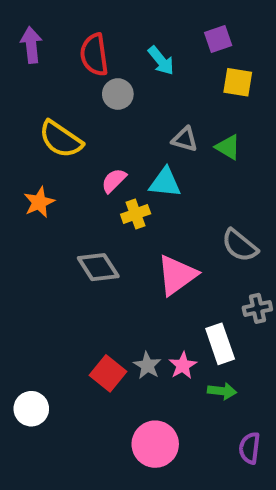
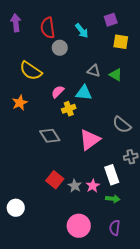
red square: (108, 373) -> (55, 180), moved
purple semicircle: (250, 448) -> (115, 228), moved

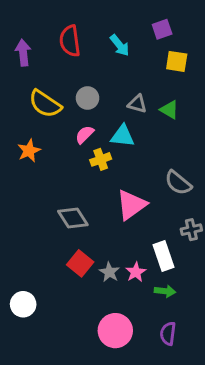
purple arrow: (16, 23) -> (23, 53), moved
gray circle: (60, 48) -> (87, 98), moved
gray diamond: (50, 136) -> (73, 218), moved

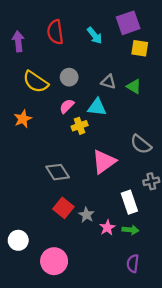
purple square: (162, 29) -> (128, 23), size x1.5
pink star: (136, 272) -> (107, 228), moved
pink circle: (115, 331) -> (54, 261), moved

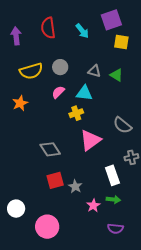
yellow semicircle: (36, 82) -> (31, 71), turned -50
yellow cross: (80, 126) -> (76, 113), moved
red square: (63, 208) -> (55, 180), turned 36
pink star: (107, 228) -> (93, 206), moved
purple semicircle: (133, 263) -> (115, 229), turned -91

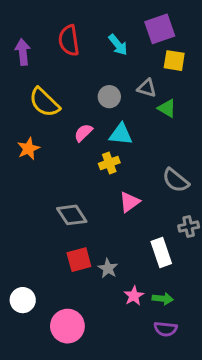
gray circle: (60, 67) -> (109, 97), moved
yellow semicircle: (31, 71) -> (44, 102), turned 60
gray triangle: (94, 71) -> (147, 88), moved
pink triangle: (90, 140) -> (129, 202), size x0.7
green arrow: (113, 199) -> (163, 299), moved

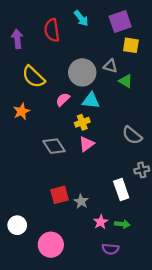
cyan arrow: (118, 45) -> (81, 18), moved
gray circle: (109, 97) -> (82, 72), size x1.6
pink triangle: (129, 202) -> (87, 144), moved
gray diamond: (72, 215) -> (54, 146), moved
purple semicircle: (166, 329) -> (110, 249), moved

